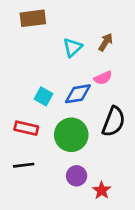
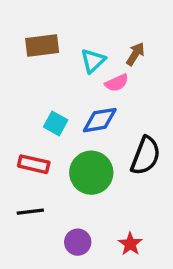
brown rectangle: (33, 18) -> (42, 46), moved
pink semicircle: (103, 78) -> (117, 83), moved
purple circle: (77, 176) -> (78, 242), moved

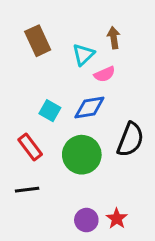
brown rectangle: (42, 46) -> (38, 41), turned 72
brown arrow: (135, 54) -> (114, 38), moved, turned -40
red rectangle: (34, 164) -> (30, 147), turned 40
purple circle: (78, 242) -> (86, 220), moved

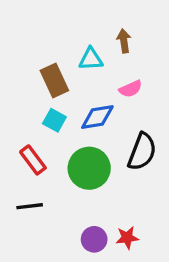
brown rectangle: (38, 41) -> (54, 81), moved
cyan triangle: (83, 54) -> (91, 59), turned 40
pink semicircle: (105, 74) -> (131, 89), moved
red star: (117, 219) -> (127, 238), turned 30

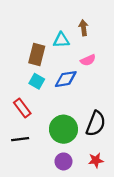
brown rectangle: (54, 81) -> (37, 55), turned 40
black semicircle: (142, 152) -> (96, 124), moved
green circle: (89, 168) -> (63, 129), moved
red star: (127, 238) -> (96, 160), moved

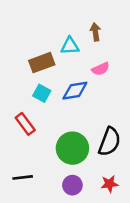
brown rectangle: (37, 55) -> (42, 63), turned 55
black line: (20, 139) -> (23, 177), moved

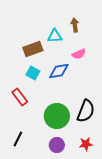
black line: (23, 177) -> (18, 139), turned -56

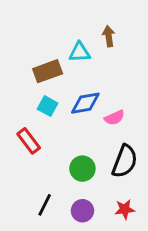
pink semicircle: (79, 54) -> (114, 118), moved
green circle: (57, 116) -> (82, 169), size x0.7
black line: (18, 139) -> (45, 205), moved

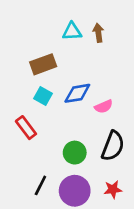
cyan triangle: (80, 52) -> (72, 31), moved
purple circle: (82, 211) -> (75, 191), size x1.5

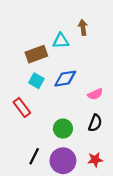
cyan triangle: (72, 31) -> (61, 41), moved
pink semicircle: (104, 106) -> (95, 94), moved
black semicircle: (113, 146) -> (95, 123), size x0.7

